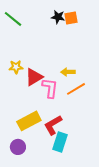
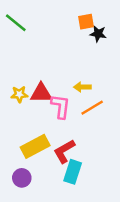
black star: (58, 17) -> (98, 34), moved
yellow star: (16, 67) -> (19, 94), moved
red triangle: (34, 77) -> (41, 93), turned 30

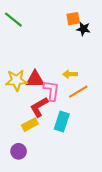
yellow star: (19, 94) -> (16, 80), size x1.5
yellow rectangle: (35, 146) -> (30, 125), size x0.7
red L-shape: (64, 151) -> (39, 107), moved
cyan rectangle: (73, 172) -> (62, 121), moved

